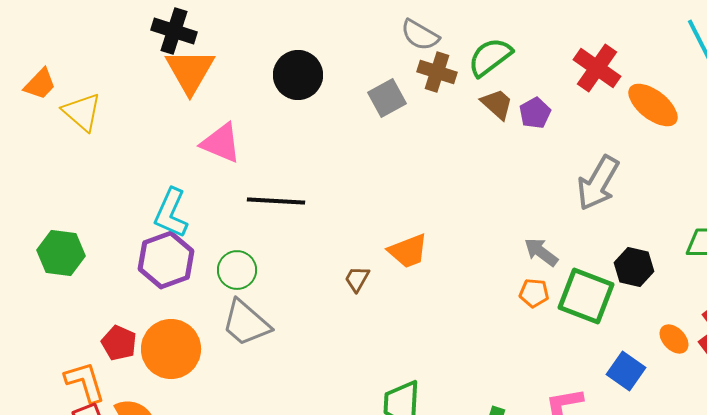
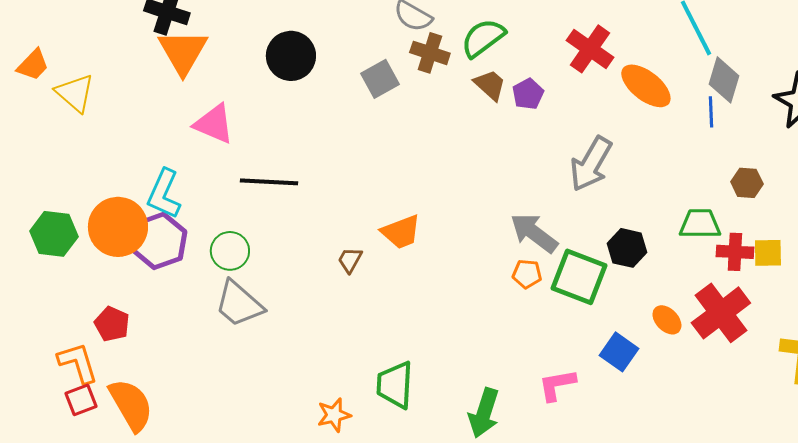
gray arrow: (541, 252) -> (534, 233), size x1.4
orange circle: (171, 349) -> (118, 227), moved

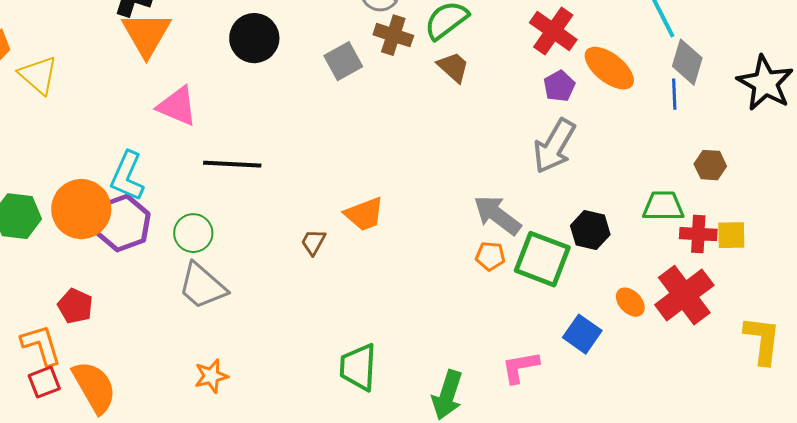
purple pentagon: (528, 94) -> (559, 86), moved
orange star: (334, 415) -> (211, 376), moved

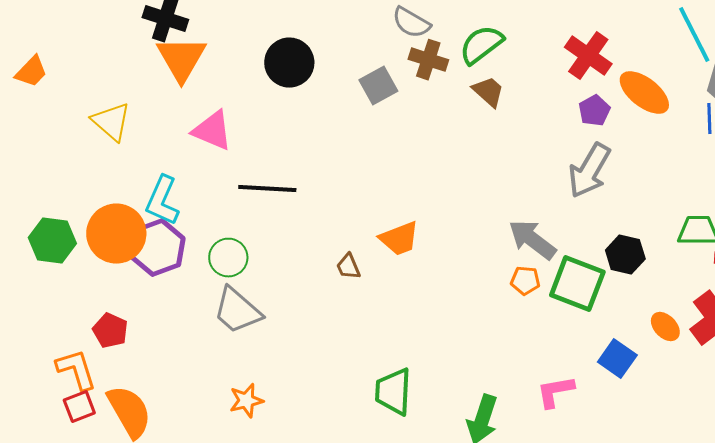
yellow triangle: (38, 75) -> (111, 122), moved
brown trapezoid: (313, 242) -> (348, 267), turned -52

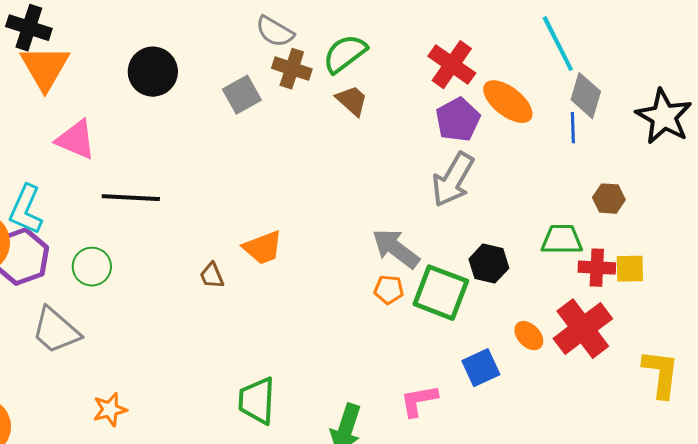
purple pentagon: (594, 111) -> (458, 120), size x1.4
gray trapezoid: (237, 311) -> (56, 331), moved
blue square: (617, 359) -> (481, 368), turned 30

